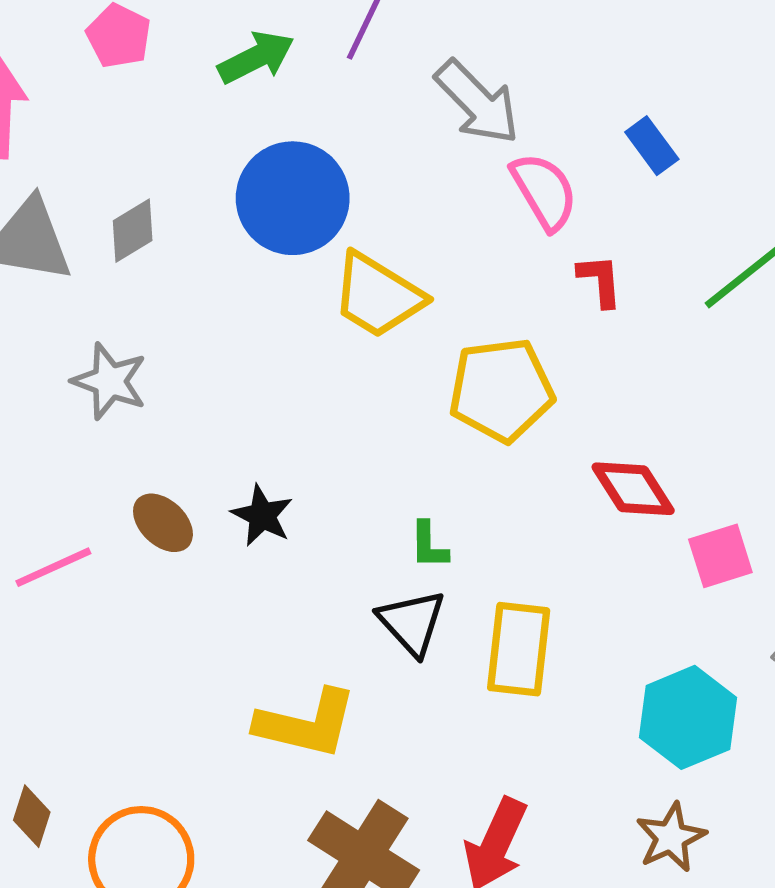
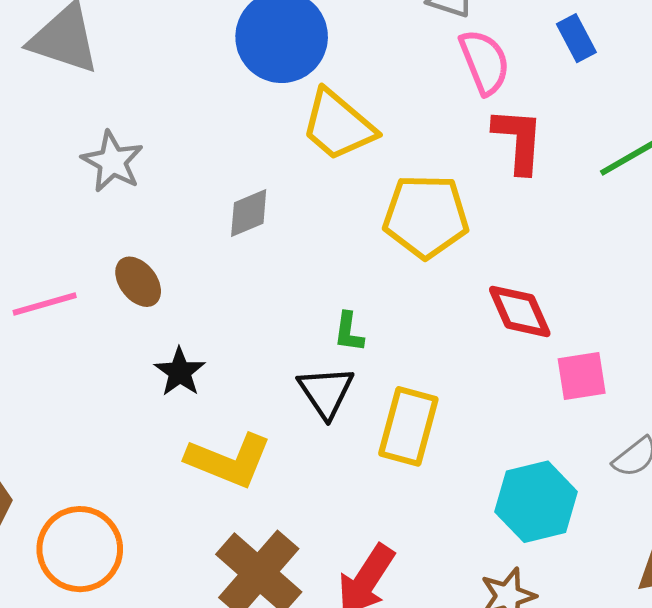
gray diamond: (133, 231) -> (249, 213), moved
red L-shape: (600, 281) -> (518, 140), size x1.5
black star: (262, 516) -> (180, 372), moved

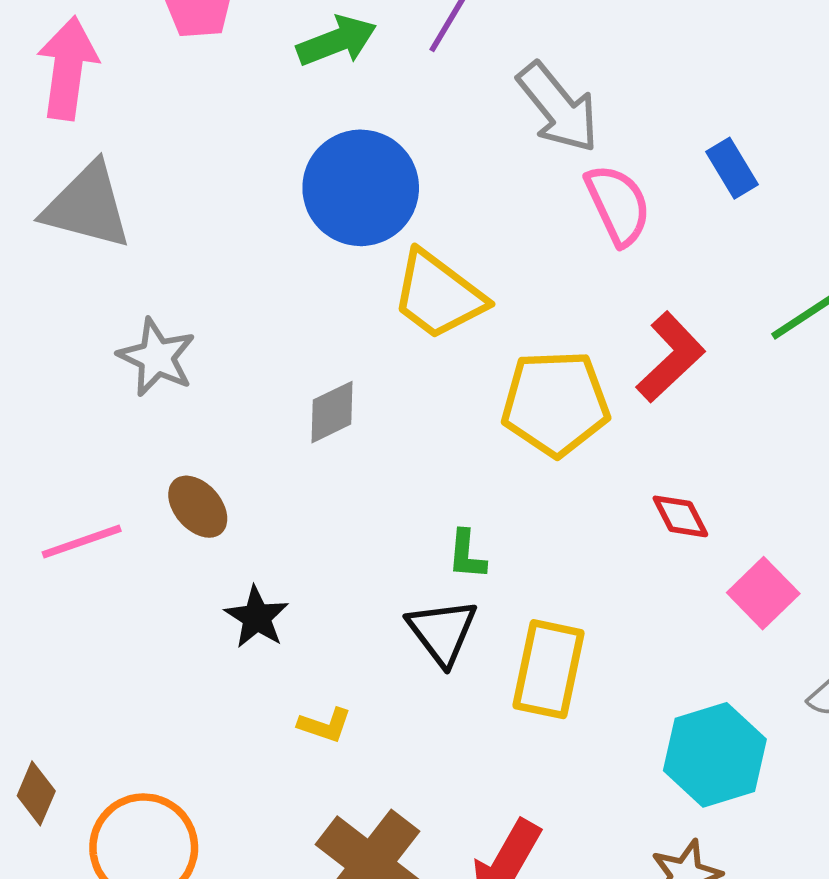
red L-shape: (518, 140) -> (671, 357), moved, turned 46
red diamond: (520, 311) -> (680, 516), size x0.7
pink square: (582, 376) -> (763, 593), turned -32
yellow L-shape: (229, 460) -> (325, 725), size x0.5

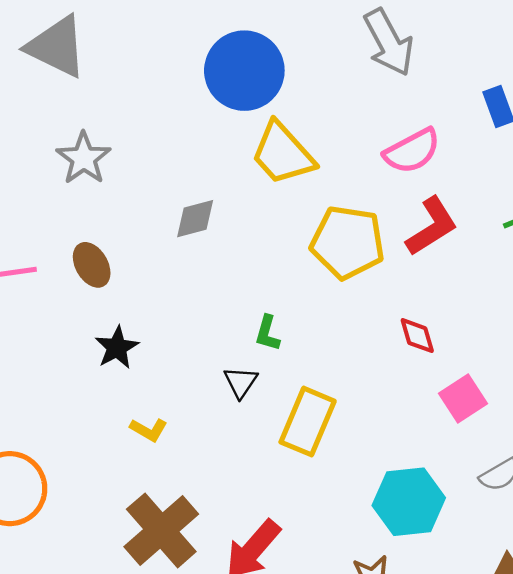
pink semicircle: (618, 205) -> (412, 151), moved, turned 76
black triangle: (442, 632) -> (241, 382), size x0.7

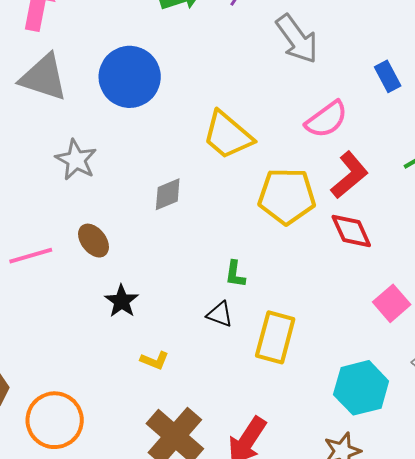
blue circle: (244, 71) -> (130, 77), moved
red diamond: (417, 336) -> (351, 231), moved, size x1.4
black triangle: (241, 382) -> (220, 314), turned -36

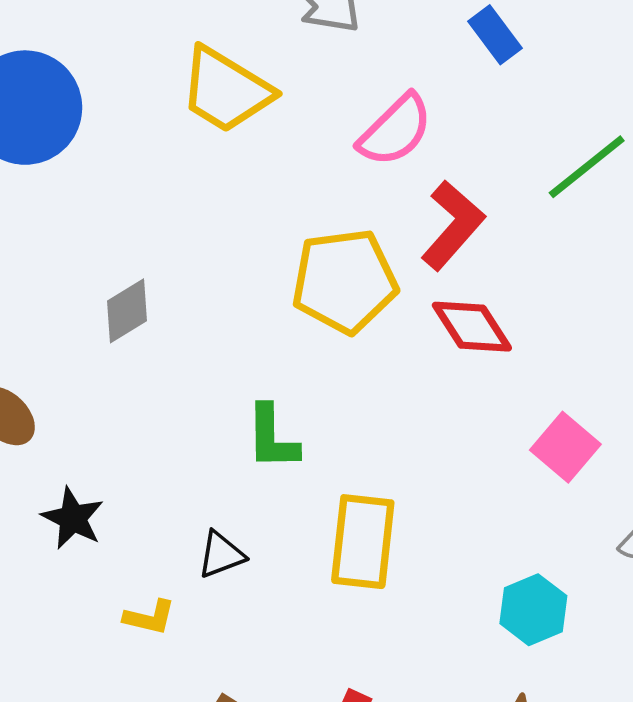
yellow trapezoid: (228, 135) -> (226, 90), moved
green L-shape: (235, 274) -> (272, 437), size x1.4
black triangle: (220, 314) -> (221, 555), moved, turned -32
cyan hexagon: (361, 388) -> (533, 610), size x0.7

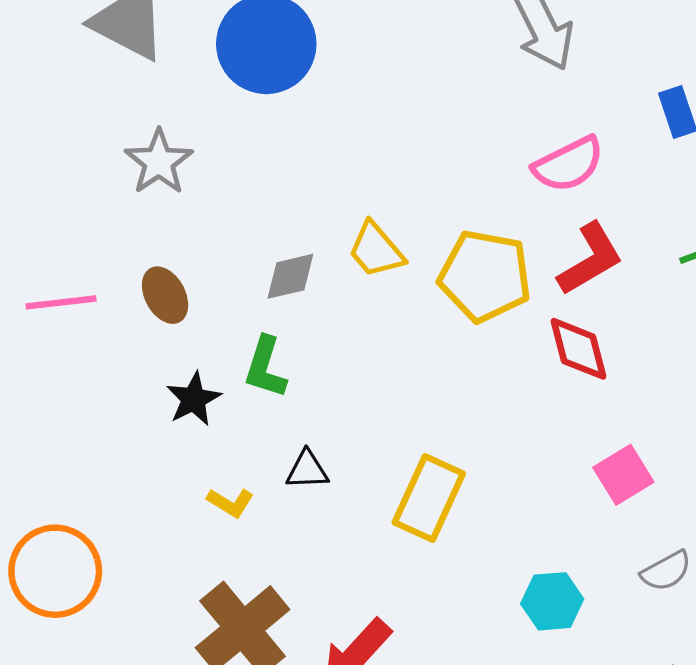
yellow trapezoid: (226, 90) -> (376, 250), moved, size x0.7
gray diamond: (127, 311) -> (290, 276), moved
green L-shape: (272, 437) -> (265, 367), moved

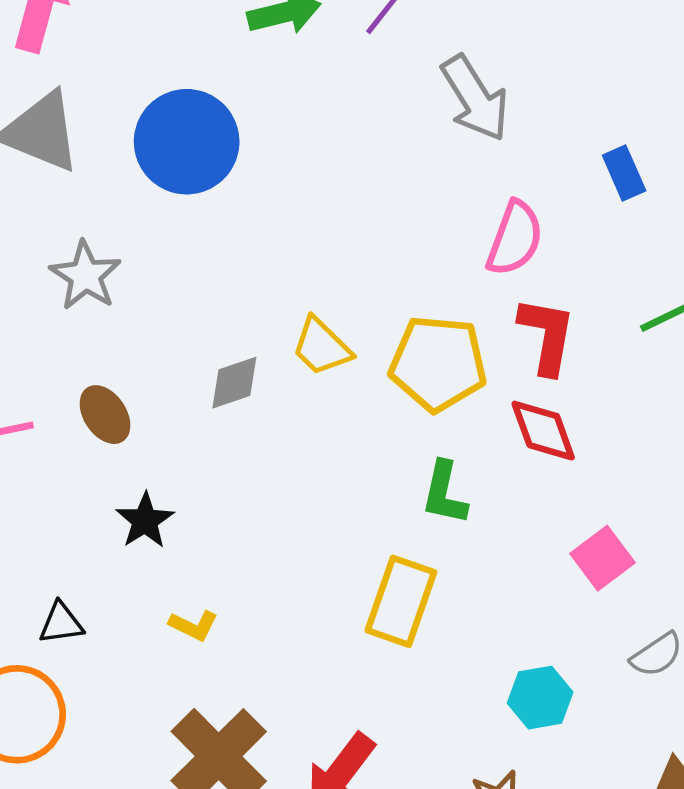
pink semicircle: (569, 164) -> (515, 238), turned -38
red L-shape: (590, 259) -> (547, 335), turned -44
green L-shape: (265, 367) -> (444, 493), moved
black triangle: (307, 470) -> (61, 623), moved

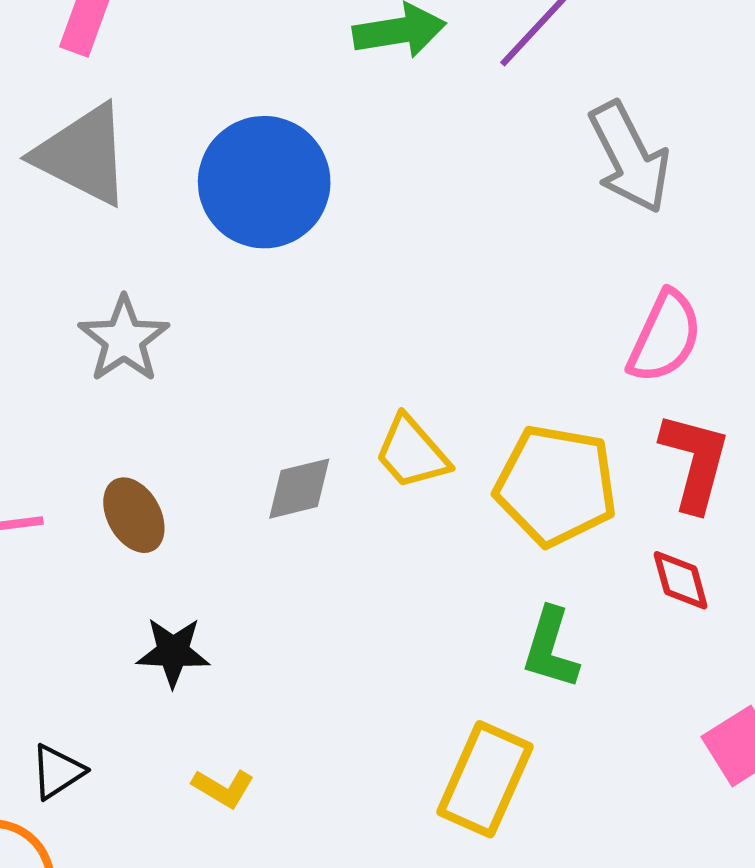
red diamond: (543, 431) -> (681, 580), size x0.7
black star: (145, 521) -> (173, 652), turned 30
black triangle: (61, 623) -> (57, 772), turned -30

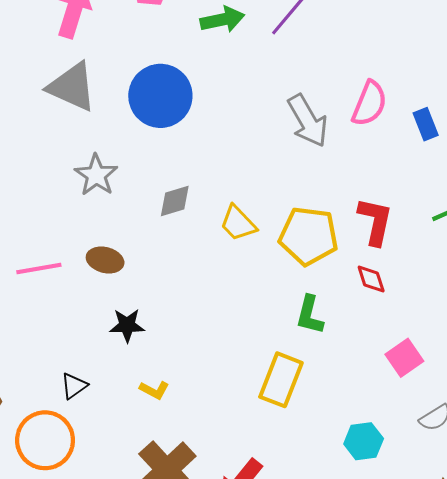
gray arrow: (629, 157) -> (308, 121), moved
pink semicircle: (665, 337) -> (369, 103), moved
gray diamond: (299, 489) -> (175, 201), moved
brown ellipse: (134, 515) -> (105, 260), turned -44

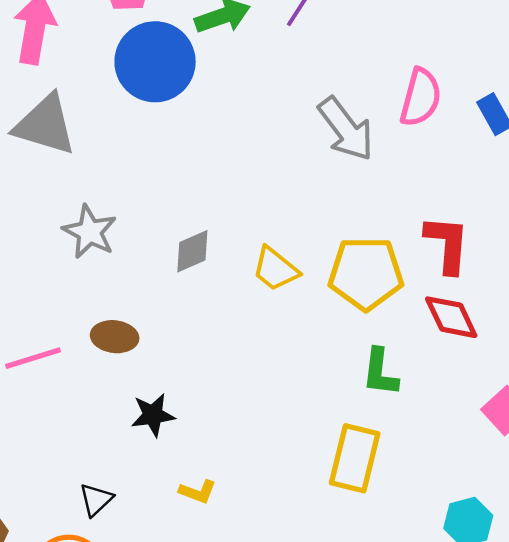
blue circle: (160, 96) -> (155, 62), moved
red diamond: (371, 279) -> (451, 317), size x1.4

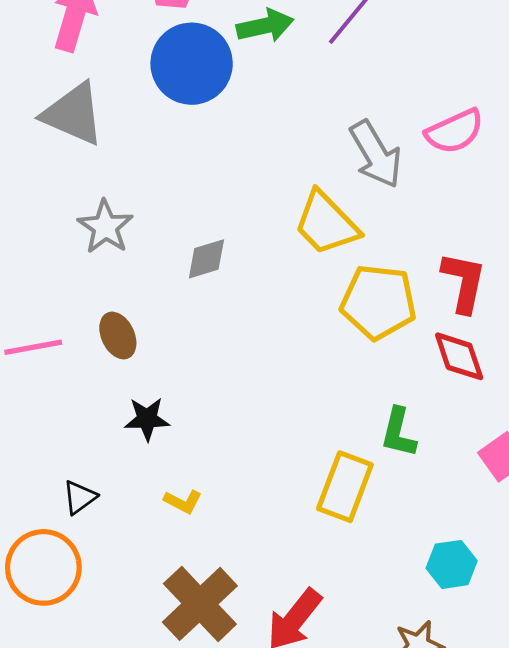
pink semicircle: (421, 97) -> (455, 131), turned 44
yellow trapezoid: (275, 269) -> (326, 223), moved, size x1.4
brown ellipse: (115, 337) -> (118, 336), turned 51
green L-shape: (380, 372) -> (398, 433), moved

